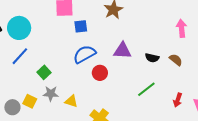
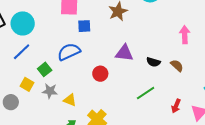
blue semicircle: (84, 54) -> (69, 52), moved
yellow square: (30, 101) -> (27, 84), moved

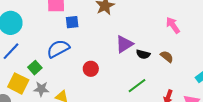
pink arrow: (185, 35) -> (173, 25), turned -30
purple triangle: (124, 53) -> (124, 44), moved, turned -36
yellow square: (27, 84) -> (18, 83), size x1.5

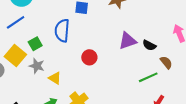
blue semicircle: (58, 49) -> (62, 30), turned -70
black semicircle: (143, 54) -> (149, 45), moved
green line: (137, 86) -> (148, 77), moved

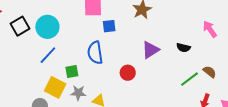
purple triangle: (128, 41) -> (150, 50), moved
green square: (35, 44) -> (72, 72), turned 32
brown semicircle: (166, 62) -> (210, 72), moved

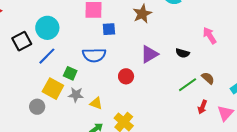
black square: (20, 26) -> (22, 41), moved
blue semicircle: (95, 53) -> (94, 55), turned -85
green square: (72, 72) -> (70, 73), turned 32

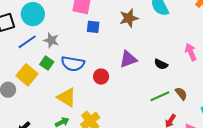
blue semicircle: (94, 55) -> (73, 64), moved
gray star: (76, 95) -> (51, 40), moved
yellow triangle: (96, 103) -> (67, 97), size x1.5

